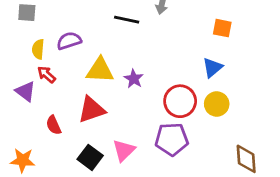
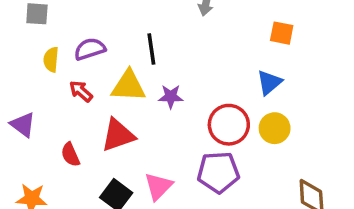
black line: (127, 20) -> (151, 49), moved, turned 70
red arrow: (47, 74) -> (81, 91), moved
purple star: (134, 79) -> (171, 96), turned -30
purple triangle: (25, 91) -> (23, 125), moved

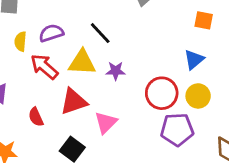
black line: (151, 49) -> (100, 33), turned -35
red arrow: (81, 91) -> (44, 67), size x1.5
purple pentagon: (218, 172) -> (177, 130), moved
pink triangle: (158, 186) -> (106, 123), moved

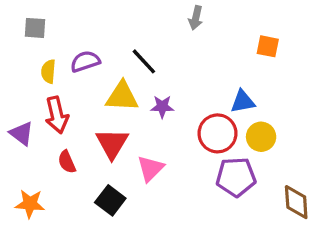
blue triangle: (194, 60) -> (243, 102), moved, turned 30
red arrow: (44, 67) -> (57, 115), moved, turned -144
red triangle: (74, 102) -> (112, 143), turned -40

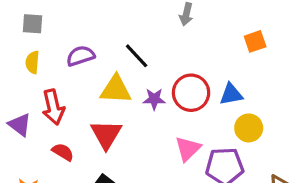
orange square: (268, 46) -> (255, 41), turned -30
yellow semicircle: (48, 71) -> (32, 62), moved
red circle: (218, 133) -> (191, 93), moved
red semicircle: (67, 162) -> (63, 152), turned 145
pink triangle: (151, 169) -> (188, 149), moved

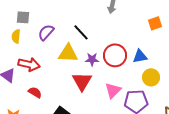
gray square: (32, 24) -> (23, 17), moved
purple semicircle: (80, 56) -> (46, 32), turned -30
red arrow: (53, 107) -> (29, 64), turned -65
red triangle: (106, 134) -> (82, 81), moved

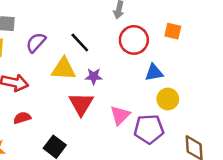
orange square: (155, 23) -> (173, 31), turned 32
red circle: (115, 55) -> (134, 40), moved
red semicircle: (35, 92) -> (22, 118), turned -48

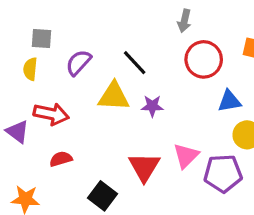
red triangle: (81, 104) -> (144, 167), moved

